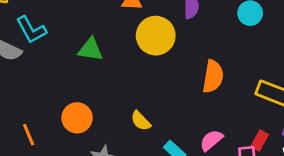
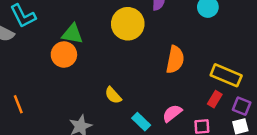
orange circle: (77, 118) -> (64, 55), moved
red rectangle: (260, 140) -> (215, 99), moved

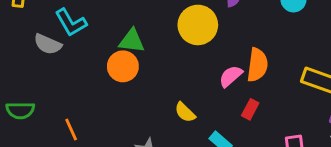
red rectangle: (215, 99) -> (250, 109), moved
pink semicircle: (172, 113) -> (231, 76), moved

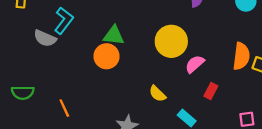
cyan L-shape: (71, 23) -> (64, 21), turned -112
yellow circle: (198, 25) -> (171, 41), moved
orange semicircle: (257, 65) -> (241, 56), moved

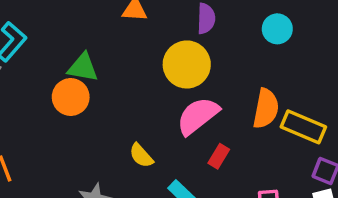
yellow circle: (171, 41) -> (187, 64), moved
pink semicircle: (195, 64) -> (198, 116), size x1.5

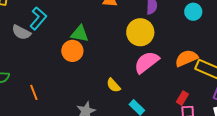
orange semicircle: (266, 109) -> (186, 58), turned -125
red rectangle: (219, 156) -> (182, 98), moved

